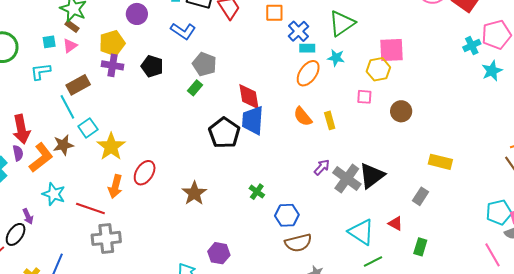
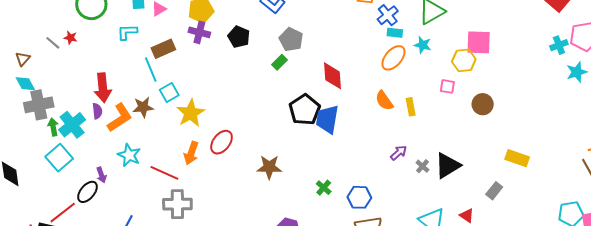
blue trapezoid: (253, 120) -> (327, 119), moved
gray cross: (347, 178) -> (422, 166), size x0.5
green cross: (257, 192) -> (324, 188), moved
brown star: (194, 193) -> (269, 167), turned 30

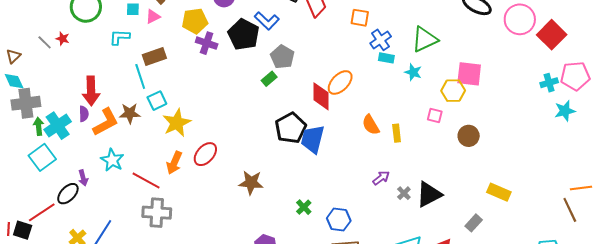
purple cross: (199, 32) -> (207, 43), moved
black pentagon: (239, 37) -> (244, 34), moved, size x1.4
orange ellipse: (393, 58) -> (340, 82), moved

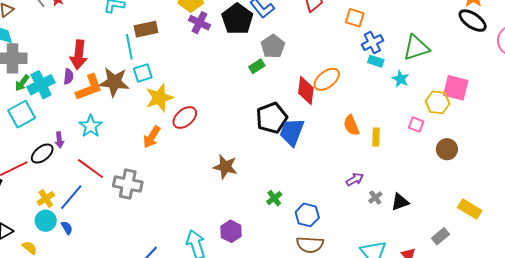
brown star: (130, 113) -> (114, 82), size x1.4
green arrow: (39, 126) -> (22, 83), turned -144
red ellipse: (205, 154) -> (185, 117), moved
red line: (146, 180) -> (91, 169), moved
black triangle: (429, 194) -> (400, 202), size x0.7

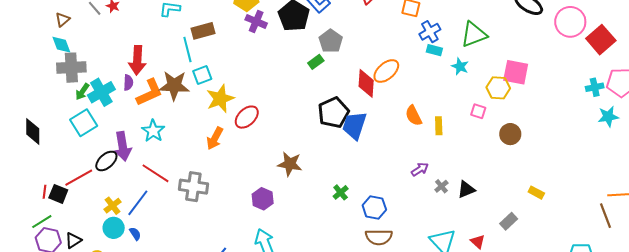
purple arrow: (59, 140) -> (123, 146), size x1.8
yellow rectangle: (470, 209) -> (536, 193), size x0.7
purple hexagon: (231, 231) -> (263, 199), moved

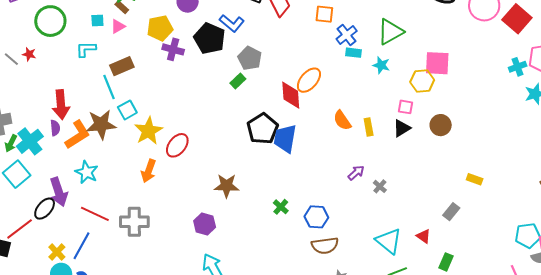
black triangle: (466, 189) -> (402, 128), moved

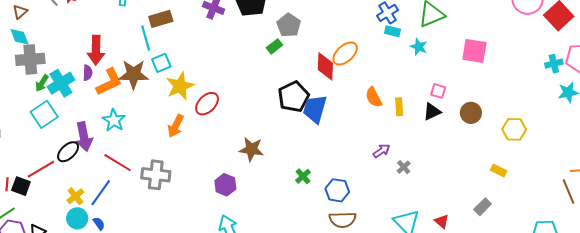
yellow hexagon: (422, 81) -> (514, 129), moved
gray rectangle: (451, 212) -> (483, 207), moved

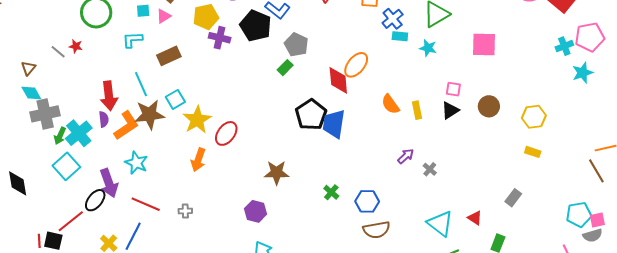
cyan line: (146, 38) -> (141, 84), moved
yellow rectangle: (499, 171) -> (533, 152), moved
gray cross: (156, 175) -> (185, 211), size x0.5

